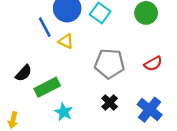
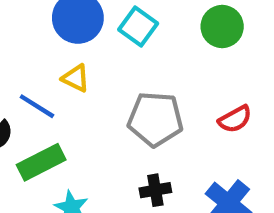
blue line: (45, 27) -> (37, 106), moved, turned -30
black cross: (110, 103) -> (155, 190), turned 35

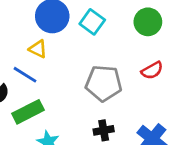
yellow triangle: (76, 78) -> (38, 49), moved
red semicircle: (235, 119) -> (152, 70), moved

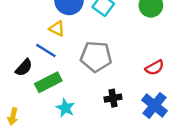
red semicircle: (152, 70) -> (155, 68), moved
gray pentagon: (104, 83) -> (96, 57), moved

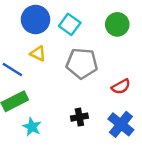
yellow triangle: (57, 29) -> (38, 54), moved
gray pentagon: (96, 57) -> (82, 63), moved

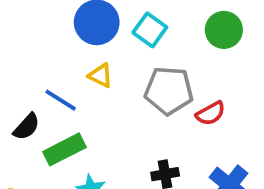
red semicircle: (121, 87) -> (211, 113), moved

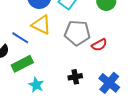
yellow triangle: (101, 75) -> (41, 25), size x1.5

